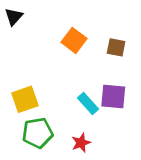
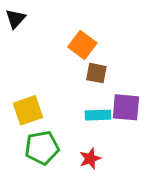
brown square: (116, 47) -> (96, 73), moved
cyan rectangle: (88, 103) -> (98, 115), turned -50

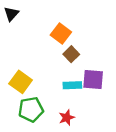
brown square: (96, 73) -> (71, 54), turned 35
yellow square: (28, 110) -> (21, 82), turned -35

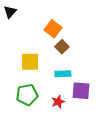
purple square: (93, 80) -> (81, 91), moved
yellow square: (21, 82) -> (30, 62), moved, turned -36

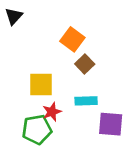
red star: (58, 102) -> (52, 112), moved

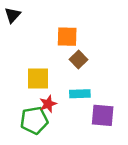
orange square: (72, 39) -> (67, 37), turned -35

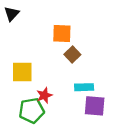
yellow square: (38, 79) -> (22, 72), moved
cyan rectangle: (80, 94) -> (84, 87), moved

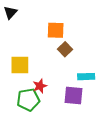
cyan rectangle: (84, 87) -> (86, 77), moved
purple square: (95, 106) -> (73, 95), moved

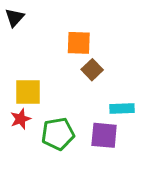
red star: (40, 86) -> (21, 119), moved
green pentagon: (28, 100) -> (58, 134), moved

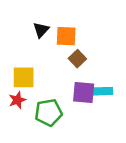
black triangle: (15, 18) -> (41, 30), moved
purple square: (104, 135) -> (84, 92), moved

